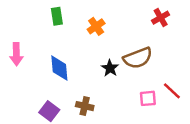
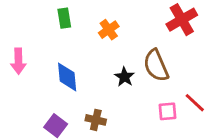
red cross: (161, 18) -> (182, 20), size x1.5
brown semicircle: (138, 58) -> (156, 65), turned 88

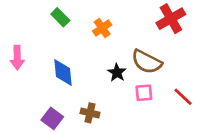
green rectangle: (64, 18) -> (60, 17), turned -36
brown semicircle: (156, 65) -> (147, 62), turned -40
pink square: (167, 111) -> (144, 93), moved

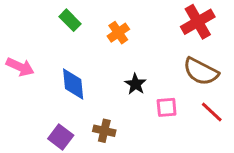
pink arrow: (17, 58) -> (20, 67), turned -65
brown semicircle: (147, 62) -> (201, 72), moved

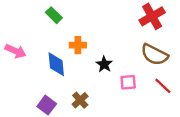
orange cross: (118, 33) -> (78, 45), moved, turned 35
brown cross: (104, 131) -> (80, 100), turned 35

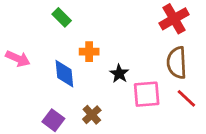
brown semicircle: (154, 55) -> (177, 63), turned 60
pink square: (128, 82) -> (147, 94), size x1.5

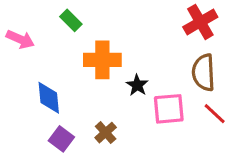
orange cross: (89, 52) -> (102, 60), size x1.6
pink arrow: (18, 59) -> (20, 39), moved
blue diamond: (64, 74) -> (49, 98), moved

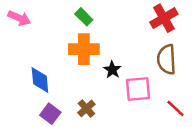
green rectangle: (71, 20) -> (84, 17), moved
pink arrow: (20, 39) -> (19, 18), moved
red line: (215, 114) -> (176, 108), moved

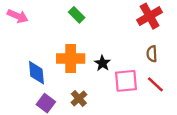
orange cross: (84, 49) -> (71, 58), moved
brown semicircle: (167, 59) -> (152, 54), size x0.6
red line: (176, 108) -> (155, 84), moved

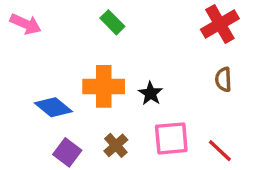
blue diamond: (36, 73) -> (53, 107), turned -45
pink square: (126, 81) -> (171, 138), moved
red line: (155, 84) -> (220, 151), moved

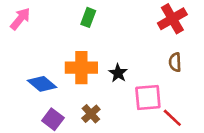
green rectangle: (112, 22) -> (88, 17), turned 66
pink arrow: (26, 24) -> (20, 19), turned -75
pink square: (171, 138) -> (148, 97), moved

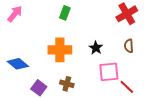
black star: (118, 73) -> (96, 48), moved
blue diamond: (42, 84) -> (18, 64), moved
brown cross: (91, 114) -> (67, 84), turned -32

